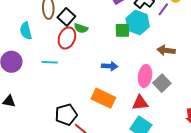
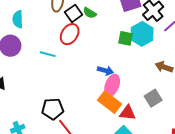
green semicircle: (81, 28) -> (90, 13), moved
cyan semicircle: (26, 31) -> (18, 19), moved
pink ellipse: (145, 76) -> (112, 85), moved
orange rectangle: (103, 98) -> (110, 102), moved

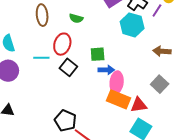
black square: (74, 13) -> (68, 67), moved
green square: (126, 38) -> (98, 54), moved
cyan line: (48, 54) -> (41, 58), moved
black pentagon: (53, 109) -> (65, 121), turned -30

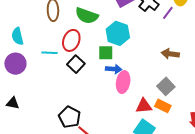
green semicircle: (76, 18) -> (87, 16), size x1.6
cyan hexagon: (132, 25) -> (118, 33), moved
orange rectangle: (119, 99) -> (163, 106), moved, size x0.7

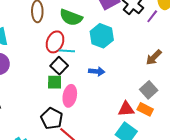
cyan line: (50, 53) -> (67, 51), moved
green square: (106, 53) -> (55, 82), moved
brown arrow: (170, 54) -> (154, 57), turned -54
pink ellipse: (123, 82) -> (70, 96), moved

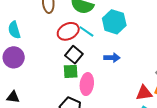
red ellipse: (55, 42) -> (68, 31), turned 45
cyan line: (67, 51) -> (86, 31), moved, turned 35

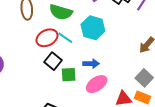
green square: (71, 71) -> (69, 75), moved
pink ellipse: (87, 84) -> (97, 84), moved, turned 50

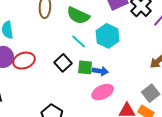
red ellipse: (47, 38) -> (24, 61), moved
green square: (69, 75) -> (85, 67), moved

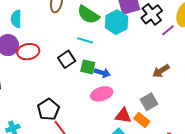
cyan hexagon: (108, 36) -> (117, 22), moved
cyan line: (79, 41) -> (85, 40), turned -35

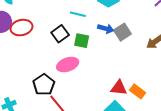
blue arrow: (102, 73) -> (106, 29), moved
pink ellipse: (102, 94) -> (68, 65), moved
gray square: (149, 102) -> (122, 32), moved

